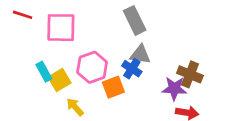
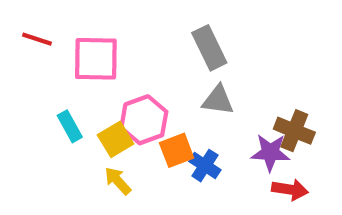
blue cross: (132, 69) -> (205, 166), moved
yellow square: (59, 80) -> (116, 139), moved

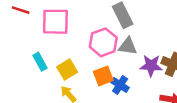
pink hexagon: (144, 120) -> (103, 42), moved
purple star: (270, 152) -> (151, 66), moved

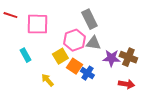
yellow square: (67, 69) -> (60, 56), moved
orange square: (103, 76) -> (74, 66), turned -35

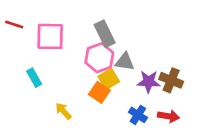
gray rectangle: (89, 19) -> (105, 34), moved
yellow square: (60, 56) -> (109, 79), moved
blue cross: (87, 73) -> (138, 115), moved

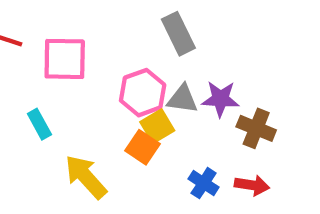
gray rectangle: (105, 34) -> (178, 34), moved
purple star: (149, 82) -> (220, 99), moved
yellow arrow: (63, 111) -> (86, 177), size x1.6

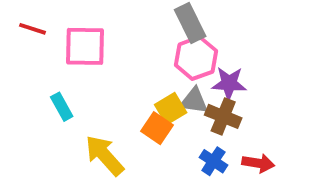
pink hexagon: (143, 93) -> (196, 58), moved
gray triangle: (183, 99) -> (194, 101), moved
brown cross: (256, 128) -> (223, 116), moved

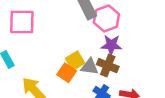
pink hexagon: (196, 58) -> (106, 18), moved
gray triangle: (194, 101) -> (90, 67), moved

